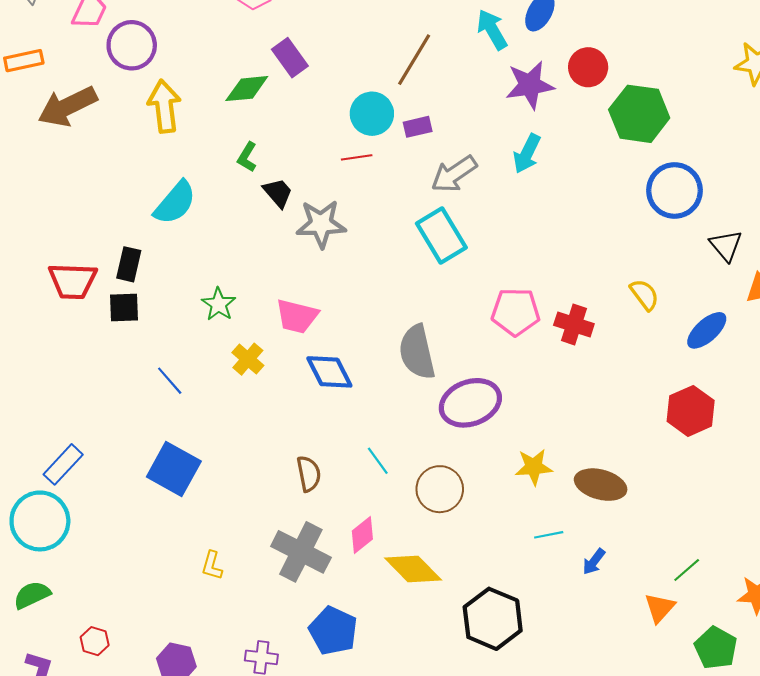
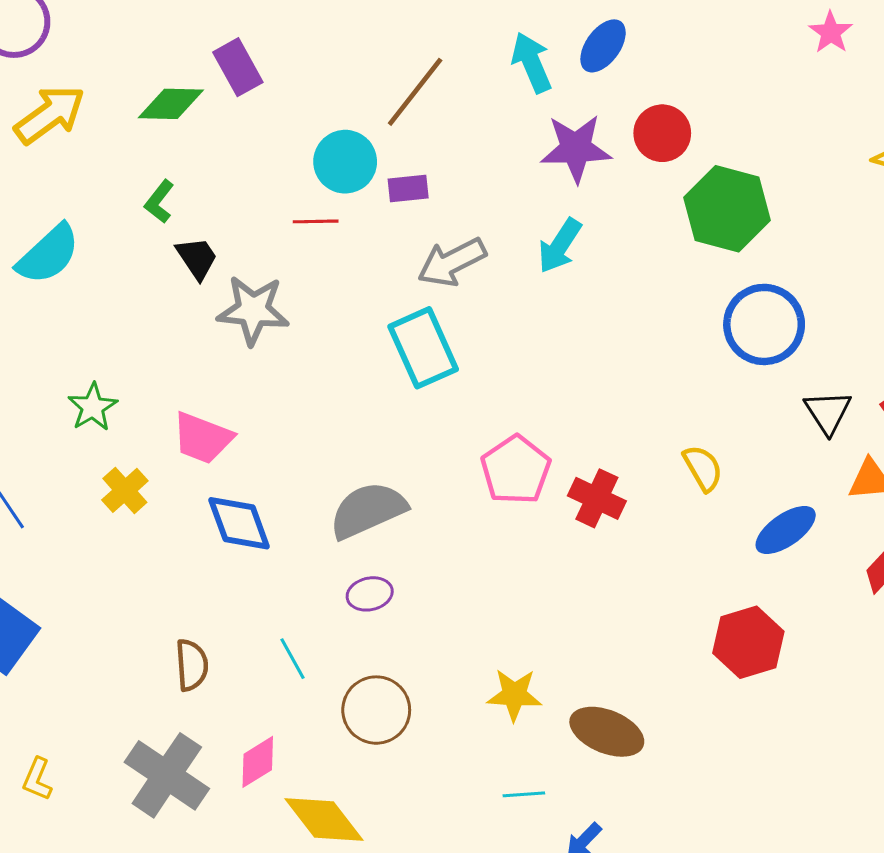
yellow arrow: (164, 106) -> (50, 115), turned 54
pink pentagon: (516, 312) -> (516, 470), turned 30
gray semicircle: (417, 352) -> (368, 510), turned 72
purple ellipse: (470, 403) -> (370, 594), moved, size x0.5

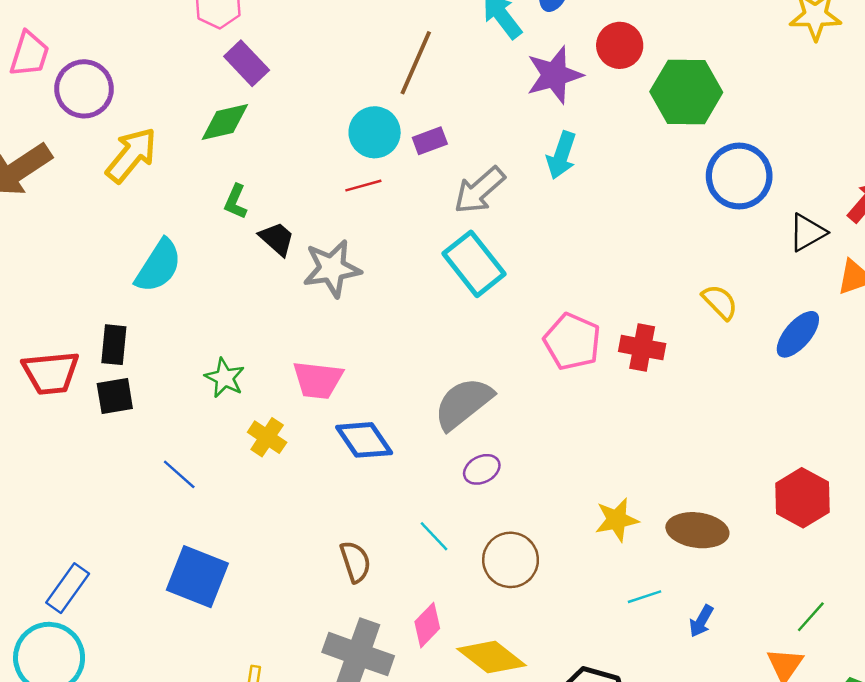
purple rectangle: (238, 67) -> (247, 63), moved
black triangle: (828, 412) -> (807, 232), turned 48
red hexagon: (748, 642) -> (802, 498), moved

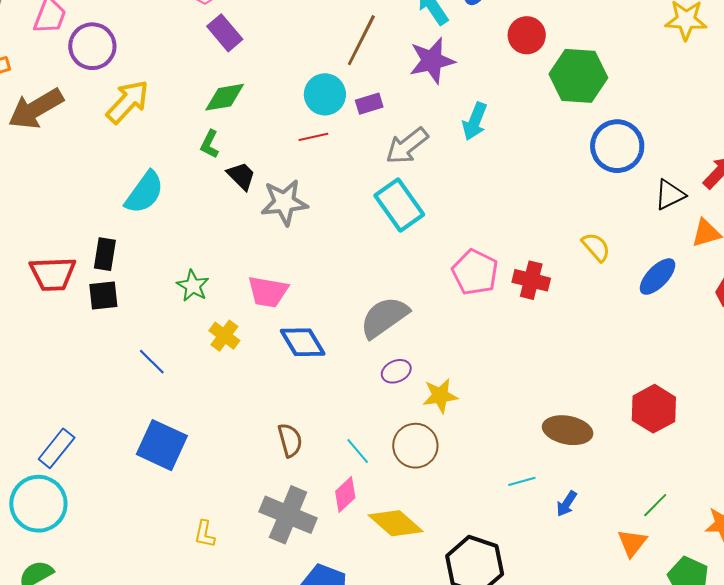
purple star: (554, 75) -> (432, 61), moved
green diamond: (225, 122) -> (225, 97), moved
yellow star: (617, 520) -> (440, 396), moved
cyan line: (434, 536) -> (358, 451), moved

